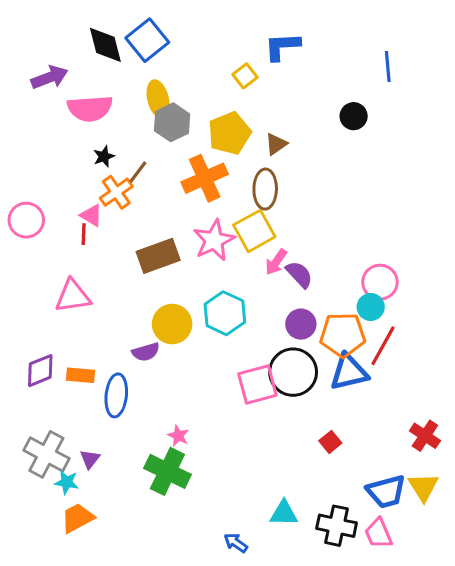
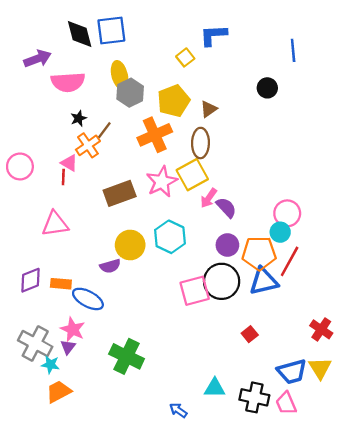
blue square: (147, 40) -> (111, 30), turned 32
blue ellipse: (116, 395) -> (88, 299), turned -68
pink star: (178, 436) -> (73, 329), moved, size x1.5

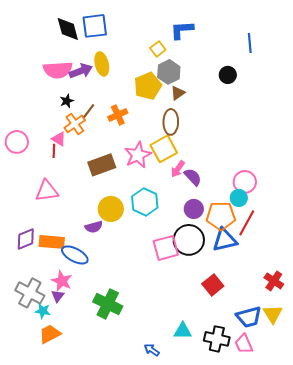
purple arrow: (38, 59) -> (81, 71), moved
gray hexagon: (130, 93) -> (169, 72), moved
orange cross: (155, 135) -> (118, 115), moved, size x0.7
orange rectangle: (61, 284) -> (52, 242), size x1.4
red square: (250, 334) -> (213, 285), size x1.5

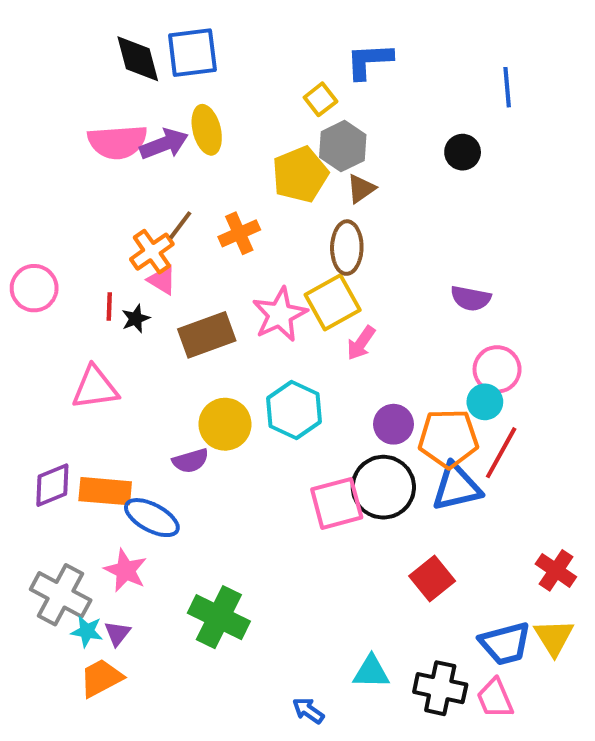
black star: (67, 101) -> (136, 319), moved
pink triangle: (59, 139) -> (162, 280), moved
purple semicircle: (193, 177) -> (471, 298), moved, turned 144
purple triangle: (58, 296) -> (117, 633), moved

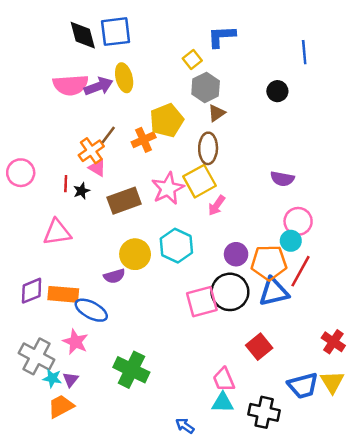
yellow pentagon: (300, 174) -> (167, 120), moved
pink trapezoid: (495, 698) -> (224, 380), moved

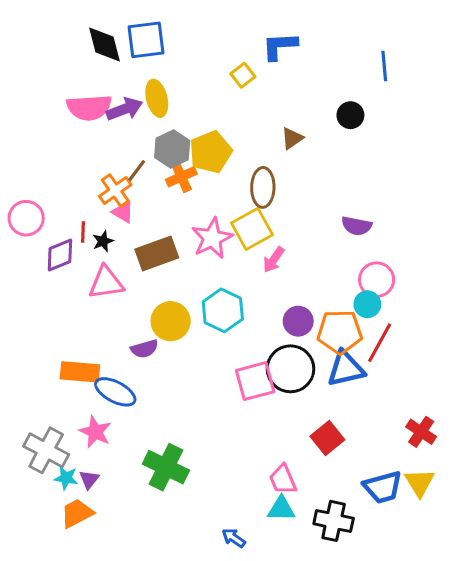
gray hexagon: (206, 87) -> (172, 149), moved
brown triangle: (217, 113) -> (292, 138), moved
pink triangle: (57, 232) -> (106, 283), moved
purple diamond: (32, 291) -> (60, 255), moved

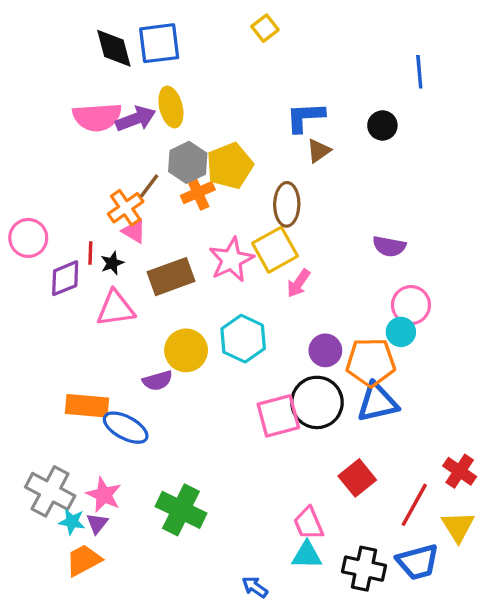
blue L-shape: (280, 46) -> (305, 117), moved
yellow square: (243, 75) -> (265, 28), moved
red line: (380, 343) -> (414, 505), moved
pink star: (95, 432) -> (104, 495), moved
blue trapezoid: (383, 487) -> (418, 562), moved

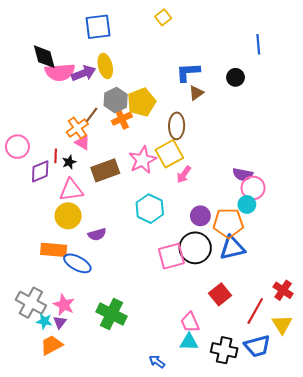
black diamond: (114, 48) -> (44, 57), moved
purple semicircle: (389, 246) -> (243, 174), moved
yellow circle: (186, 350) -> (68, 216), moved

